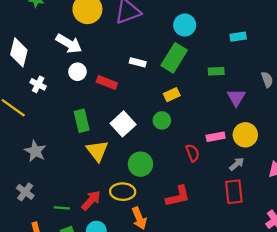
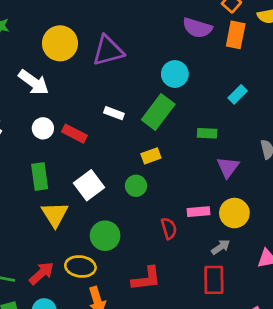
cyan rectangle: (238, 37) -> (238, 94), turned -42
white circle: (77, 72) -> (43, 128), moved

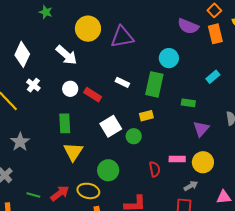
orange rectangle: (236, 35) -> (215, 34), turned -30
green rectangle: (158, 112) -> (154, 84), turned -30
white square: (89, 185) -> (111, 126), moved

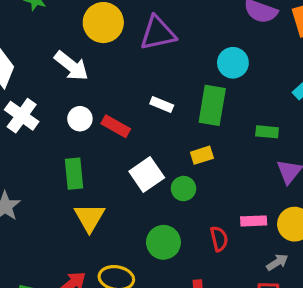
white cross: (33, 85) -> (22, 116), size x1.5
green circle: (108, 170) -> (163, 242), moved

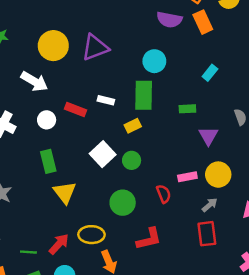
red rectangle: (116, 126) -> (76, 110), moved
yellow rectangle: (202, 155) -> (133, 126), moved

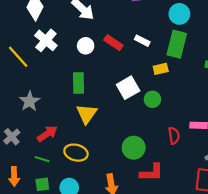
cyan circle: (154, 61) -> (179, 14), moved
green circle: (123, 203) -> (134, 148), moved
yellow ellipse: (91, 235) -> (76, 153), moved
red arrow: (59, 244) -> (47, 134), moved

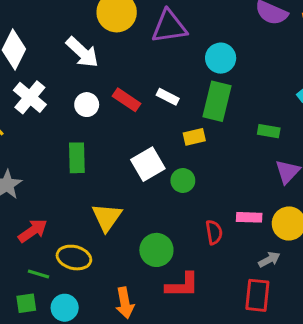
yellow triangle: (87, 114) -> (107, 217), moved
green line: (42, 159) -> (39, 274), moved

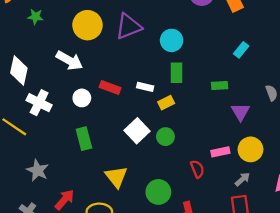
white rectangle: (168, 97) -> (145, 87), moved
green rectangle: (217, 101) -> (177, 73), size x0.7

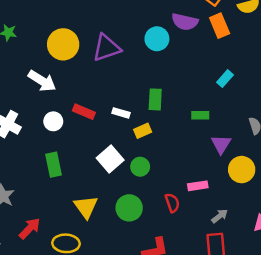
cyan circle: (172, 40) -> (157, 39), moved
yellow circle: (250, 149) -> (242, 170), moved
green circle: (158, 192) -> (129, 208), moved

